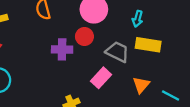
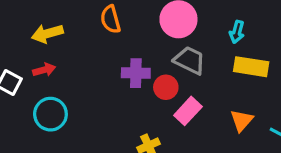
red circle: (84, 36) -> (166, 87), moved
gray trapezoid: (117, 52) -> (190, 60), moved

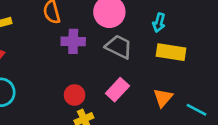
purple cross: (136, 73) -> (73, 41), moved
red circle: (166, 87) -> (75, 95), moved

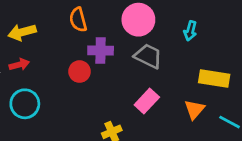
yellow rectangle: (171, 52) -> (214, 79), moved
red circle: (75, 95) -> (80, 72), moved

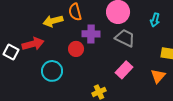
yellow arrow: (22, 32) -> (53, 21), moved
red arrow: (19, 65) -> (33, 44), size x1.5
cyan circle: (25, 104) -> (52, 71), moved

